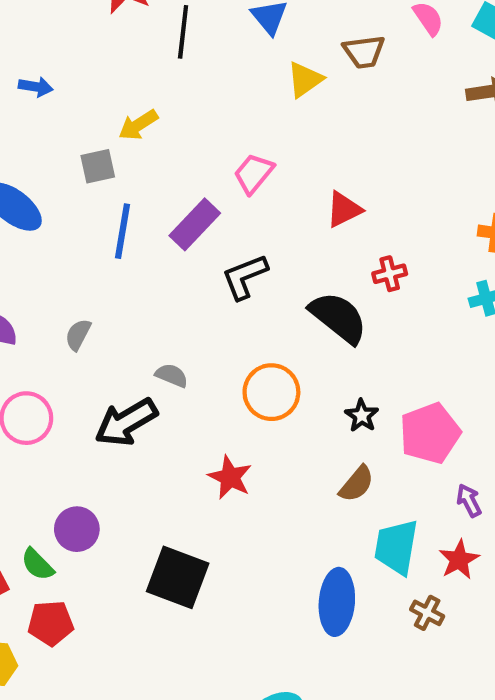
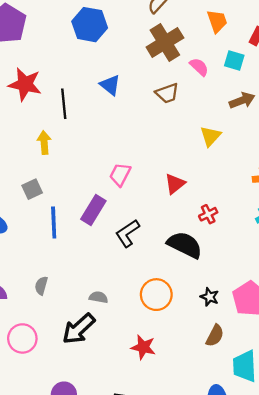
yellow triangle: (305, 79) -> (211, 136), moved
yellow arrow: (138, 125) -> (44, 142), moved, turned 130

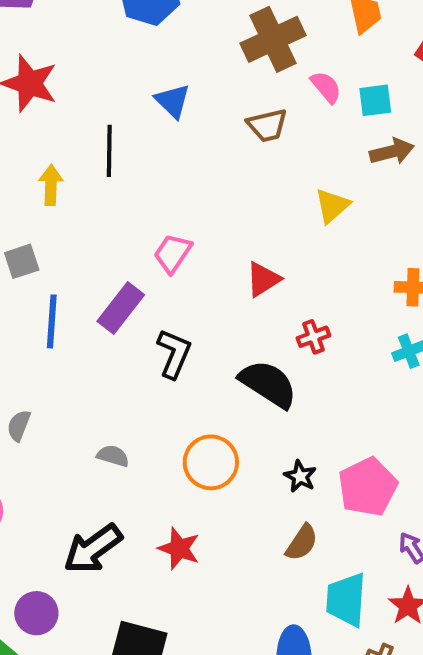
cyan square: (234, 61) -> (375, 100), moved, turned -30
black line: (64, 104) -> (109, 151), moved
black L-shape: (127, 233) -> (174, 354), turned 140
black arrow: (79, 329) -> (93, 549), moved

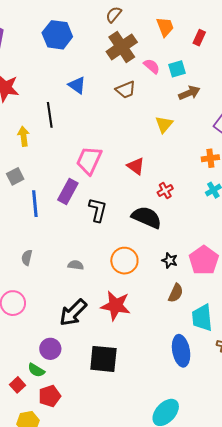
pink trapezoid: (173, 253) -> (89, 160), size x1.4
red triangle: (263, 279) -> (136, 166), turned -42
red star: (179, 548) -> (116, 306), size x1.4

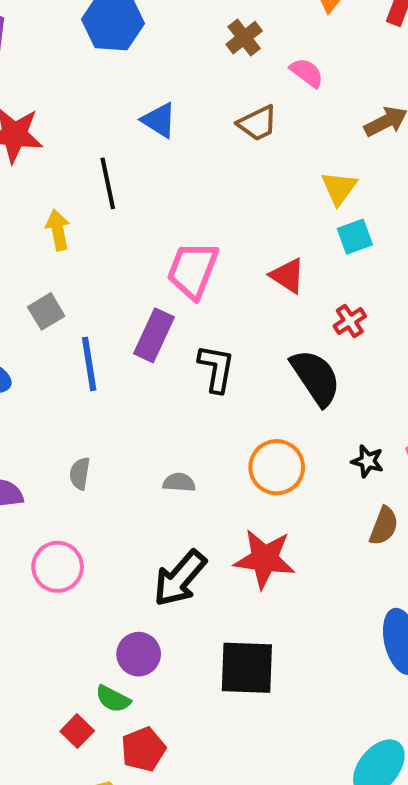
brown cross: (122, 47) -> (244, 38), size x0.6
cyan square: (177, 69) -> (355, 237), moved
black semicircle: (147, 217) -> (316, 377), turned 36

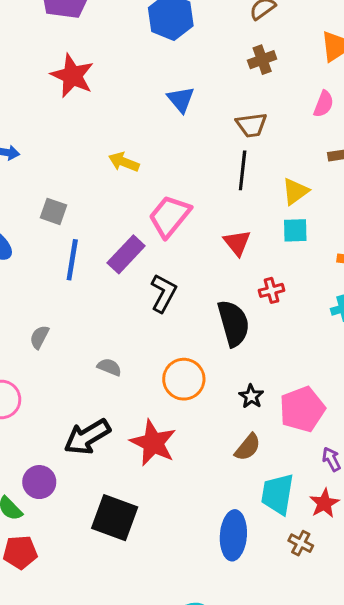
pink semicircle: (307, 73) -> (324, 104), moved, turned 56
black line: (108, 183) -> (243, 170), moved
yellow arrow: (58, 230) -> (124, 162), moved, turned -76
gray square: (46, 311) -> (53, 211), turned 32

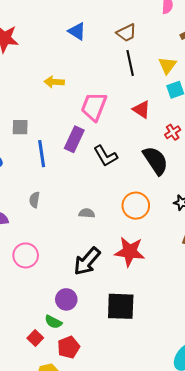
black L-shape: (163, 293) -> (106, 156), turned 140
gray semicircle: (39, 337) -> (34, 200), moved

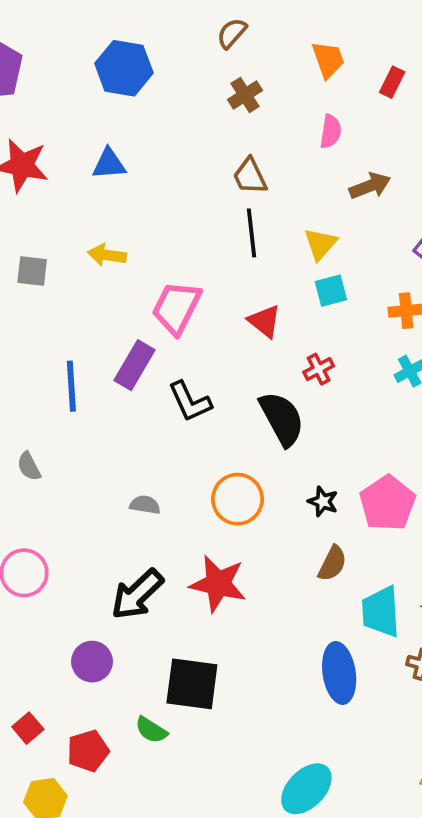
blue triangle: (77, 31) -> (109, 164), moved, turned -42
brown trapezoid: (126, 33) -> (250, 176), turned 85
gray square: (20, 127) -> (32, 271), moved
gray semicircle: (34, 200) -> (29, 466), moved, turned -42
green semicircle: (53, 322) -> (151, 730), moved

